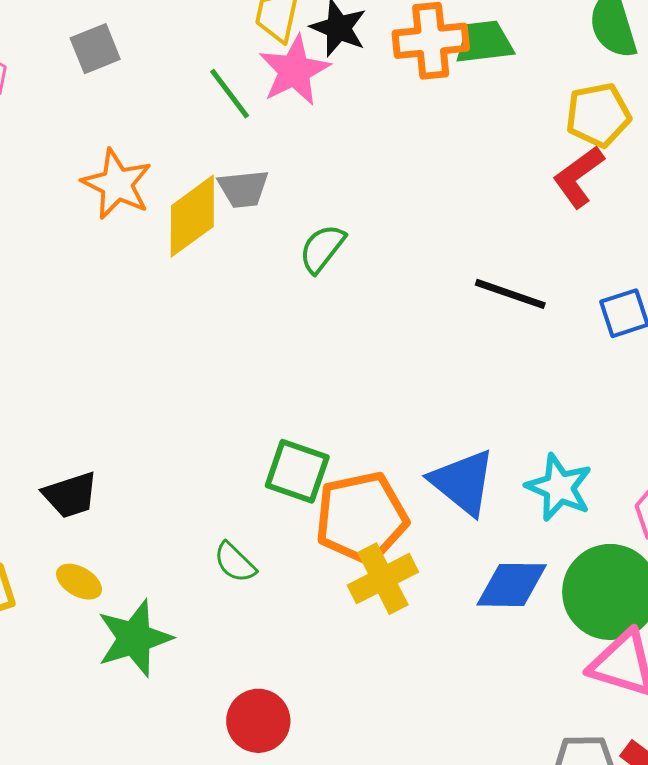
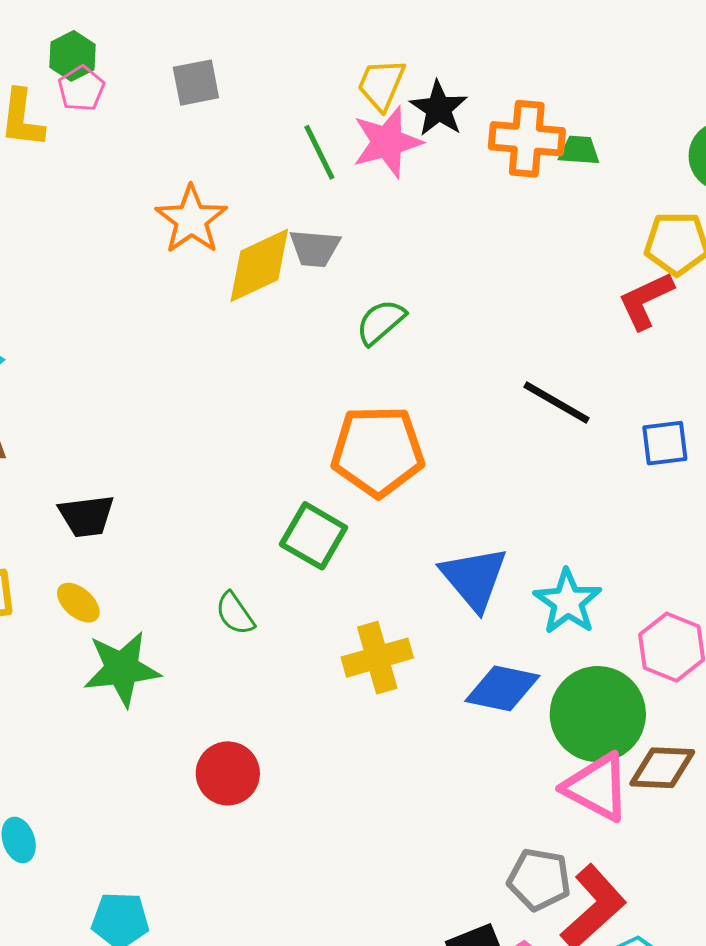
green trapezoid: (484, 42) -> (579, 150), size x0.7
orange pentagon: (361, 518) -> (378, 451), moved

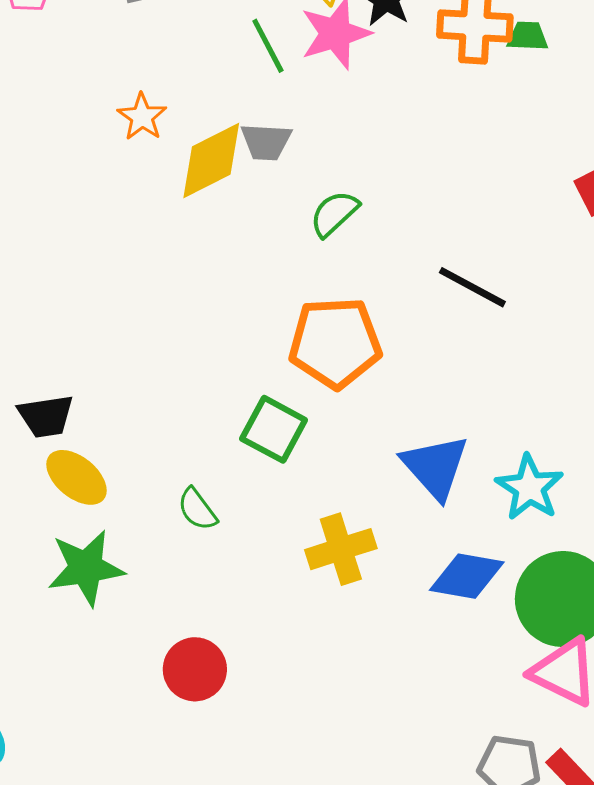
orange star: (191, 220) -> (142, 117), size x0.7
black line: (556, 402) -> (472, 287), moved
yellow ellipse: (78, 603) -> (76, 477), moved, size x1.4

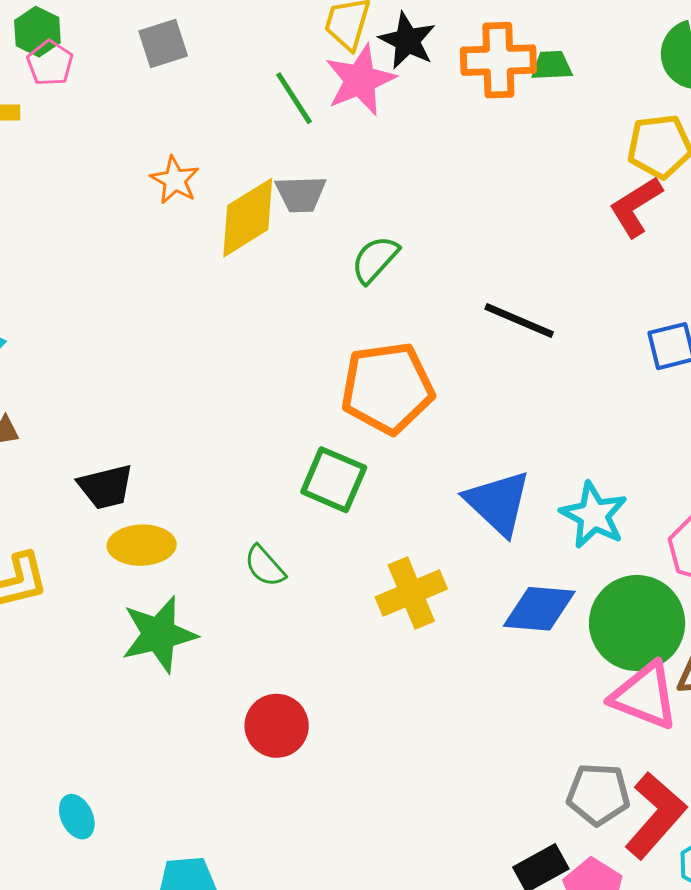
yellow ellipse: (76, 477) -> (142, 545), turned -36

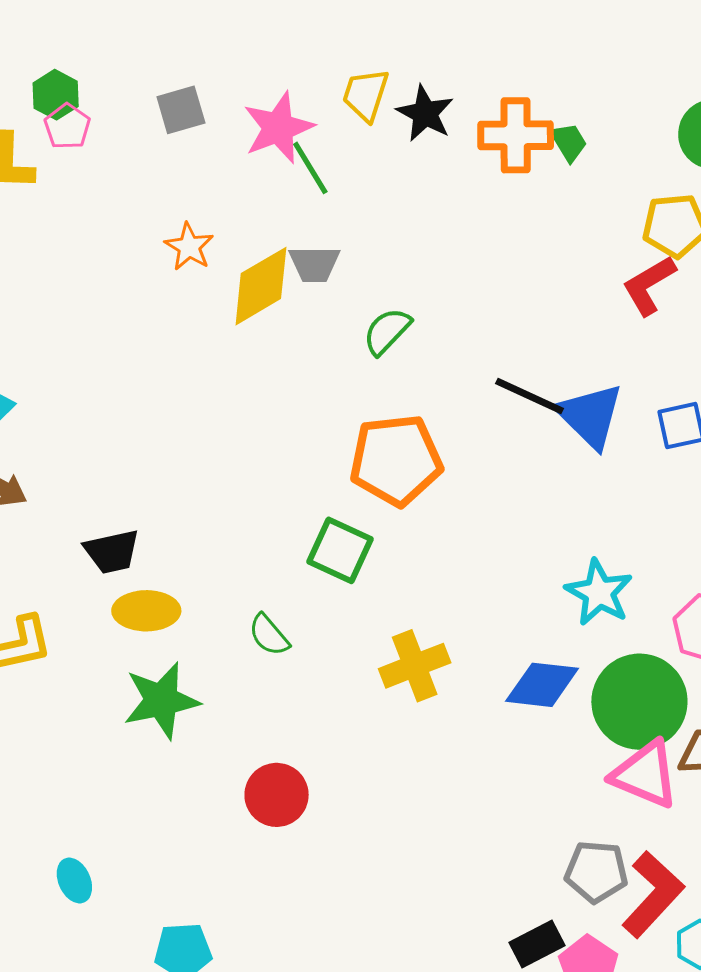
green trapezoid: (552, 66) -> (569, 142), turned 60
pink star: (360, 80) -> (278, 128), moved
blue triangle: (498, 503) -> (590, 416), moved

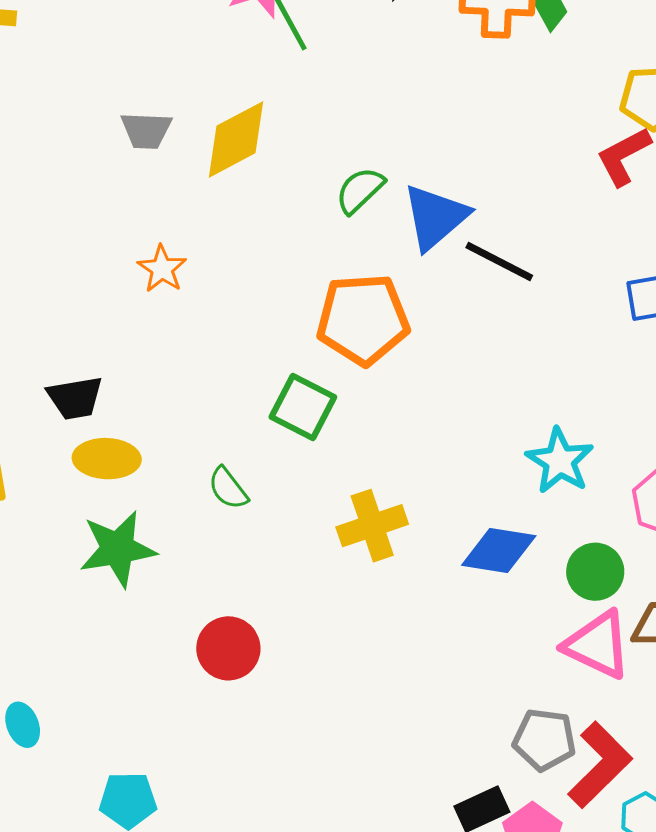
orange star: (189, 247) -> (162, 269), moved
gray trapezoid: (314, 264) -> (146, 130), moved
blue triangle: (590, 416) -> (435, 217), moved, turned 32
green circle: (639, 702) -> (595, 572), size x0.6

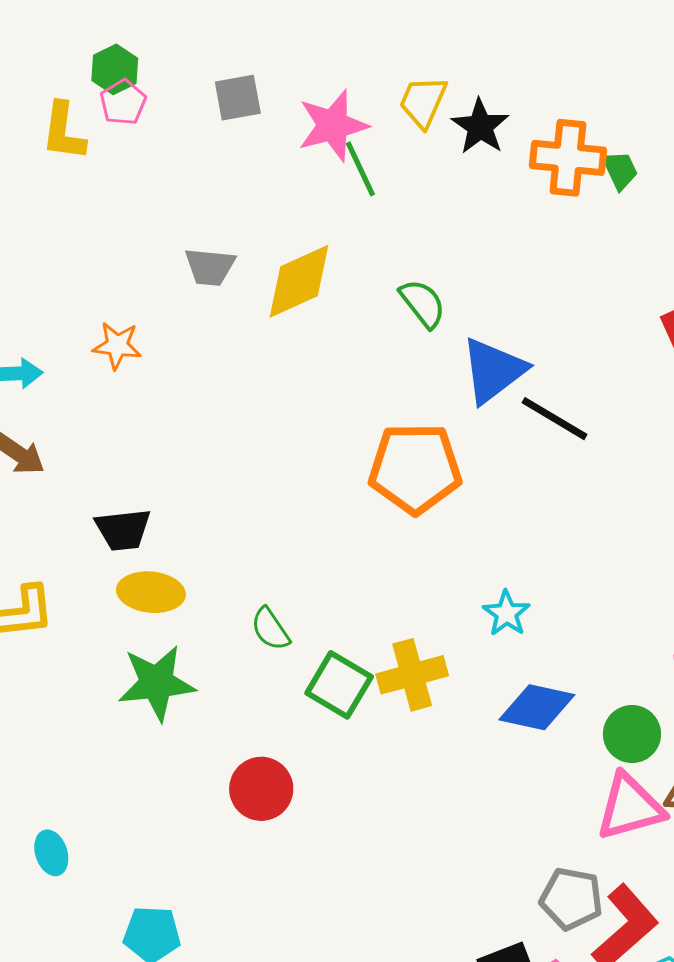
green semicircle: (360, 190) -> (423, 303), moved, turned 92
orange star: (162, 269) -> (117, 346), moved, turned -30
green square: (303, 407) -> (339, 685), moved
cyan star: (560, 461) -> (506, 613), moved, size x0.7
pink triangle: (598, 645) -> (630, 807), turned -44

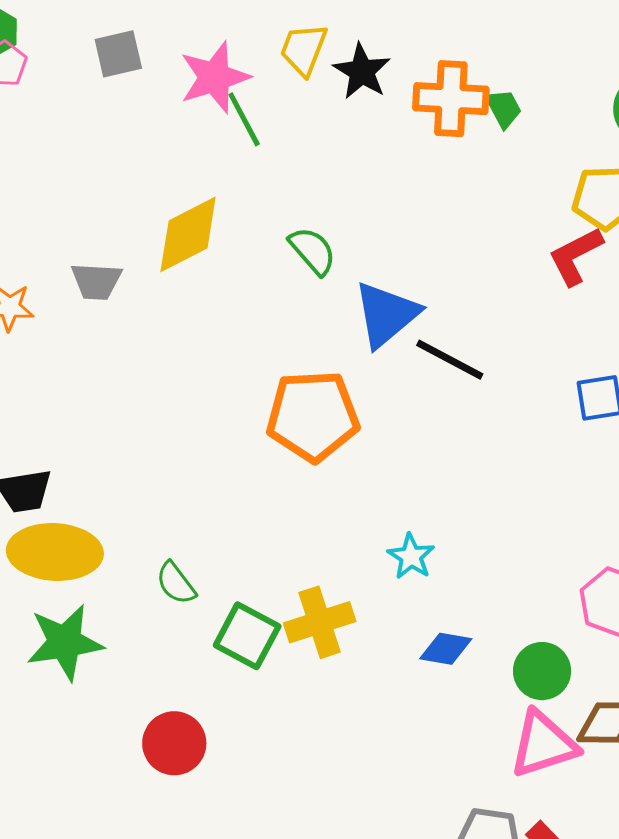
gray trapezoid: (210, 267) -> (96, 281), moved
yellow ellipse: (151, 592) -> (55, 552), size x1.4
blue diamond: (537, 707) -> (446, 649), size x0.7

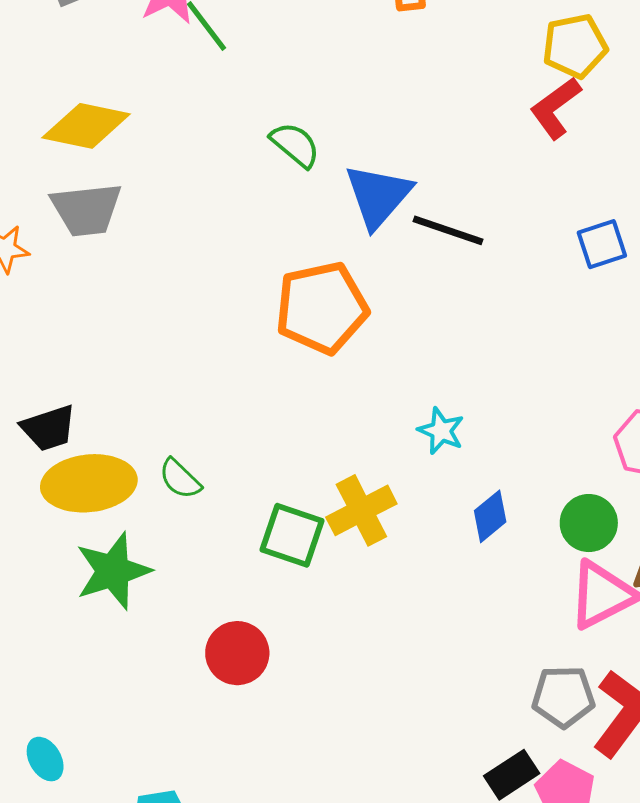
yellow diamond: (188, 234) -> (86, 126), moved, turned 48
gray trapezoid: (96, 281) -> (87, 209), size x1.4
green semicircle: (176, 583) -> (180, 479), moved
blue diamond: (446, 649) -> (490, 516), turned -40

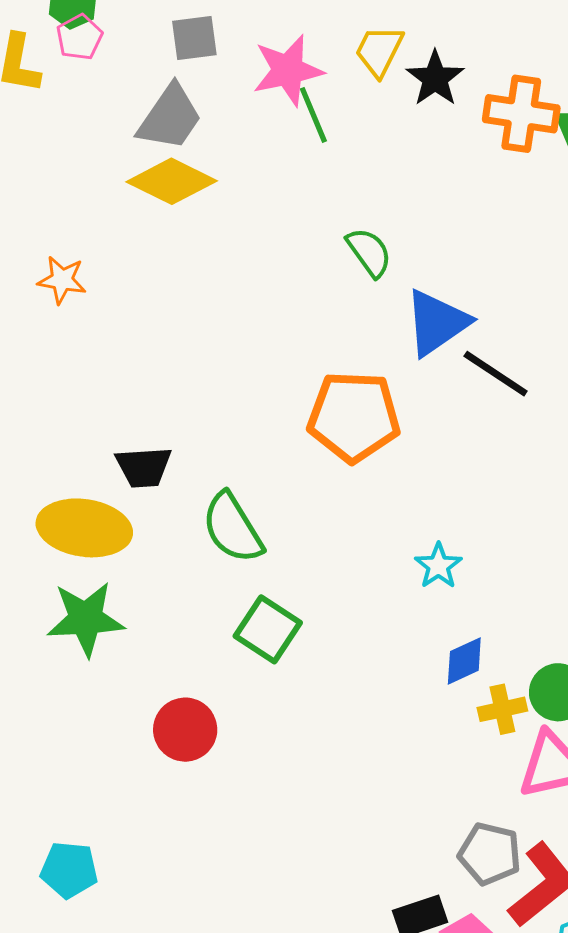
gray trapezoid: (87, 209) -> (170, 118), moved, turned -64
black trapezoid: (49, 428) -> (144, 467), moved
green semicircle: (180, 479) -> (233, 528), moved, size x1.6
yellow cross: (361, 510) -> (502, 709), moved, size x0.7

